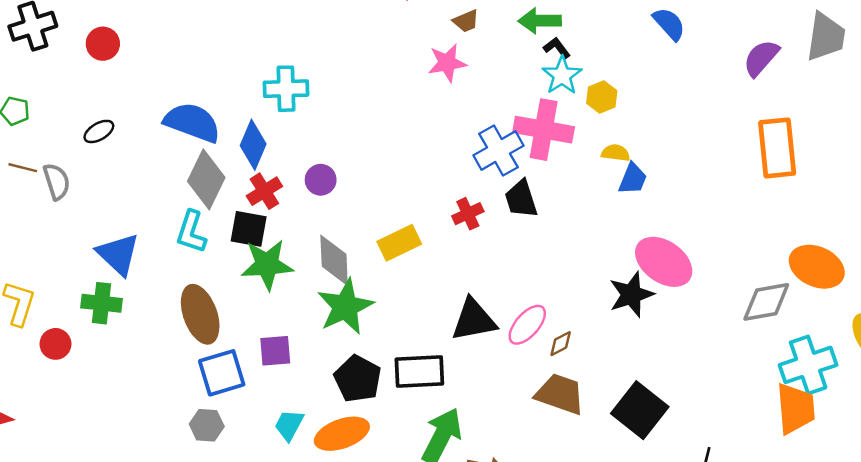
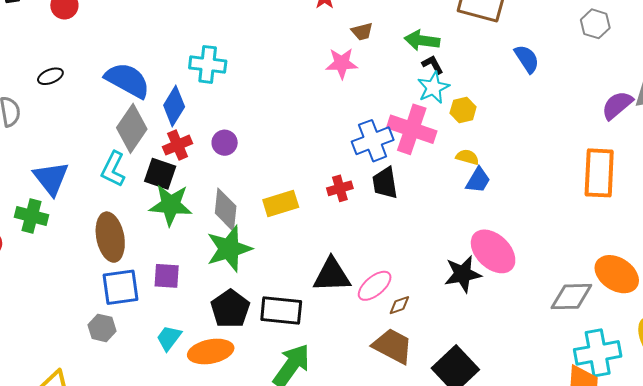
purple semicircle: (761, 58) -> (617, 105), moved

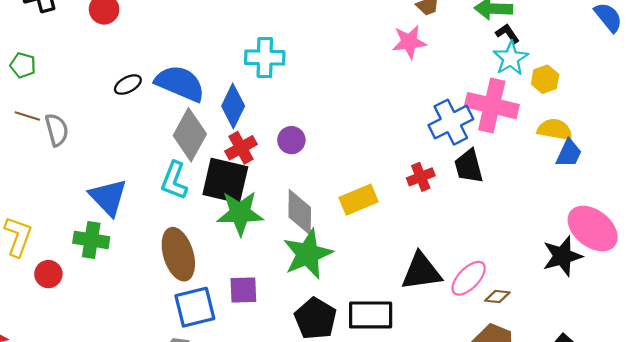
black ellipse: (50, 76) -> (128, 85), moved
yellow semicircle: (467, 157) -> (555, 129), size x1.4
black square: (160, 174) -> (225, 181), size x1.4
brown diamond: (399, 305) -> (497, 296), turned 30

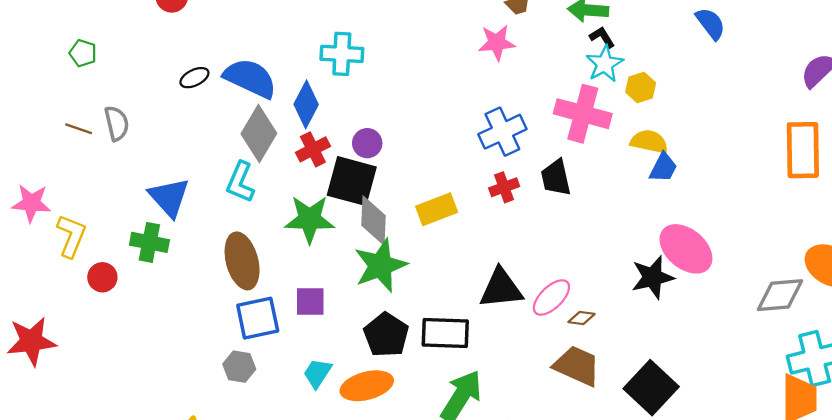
brown line: (27, 116) -> (79, 129), moved
blue cross: (451, 122) -> (502, 132), moved
black square: (225, 181) -> (352, 181), moved

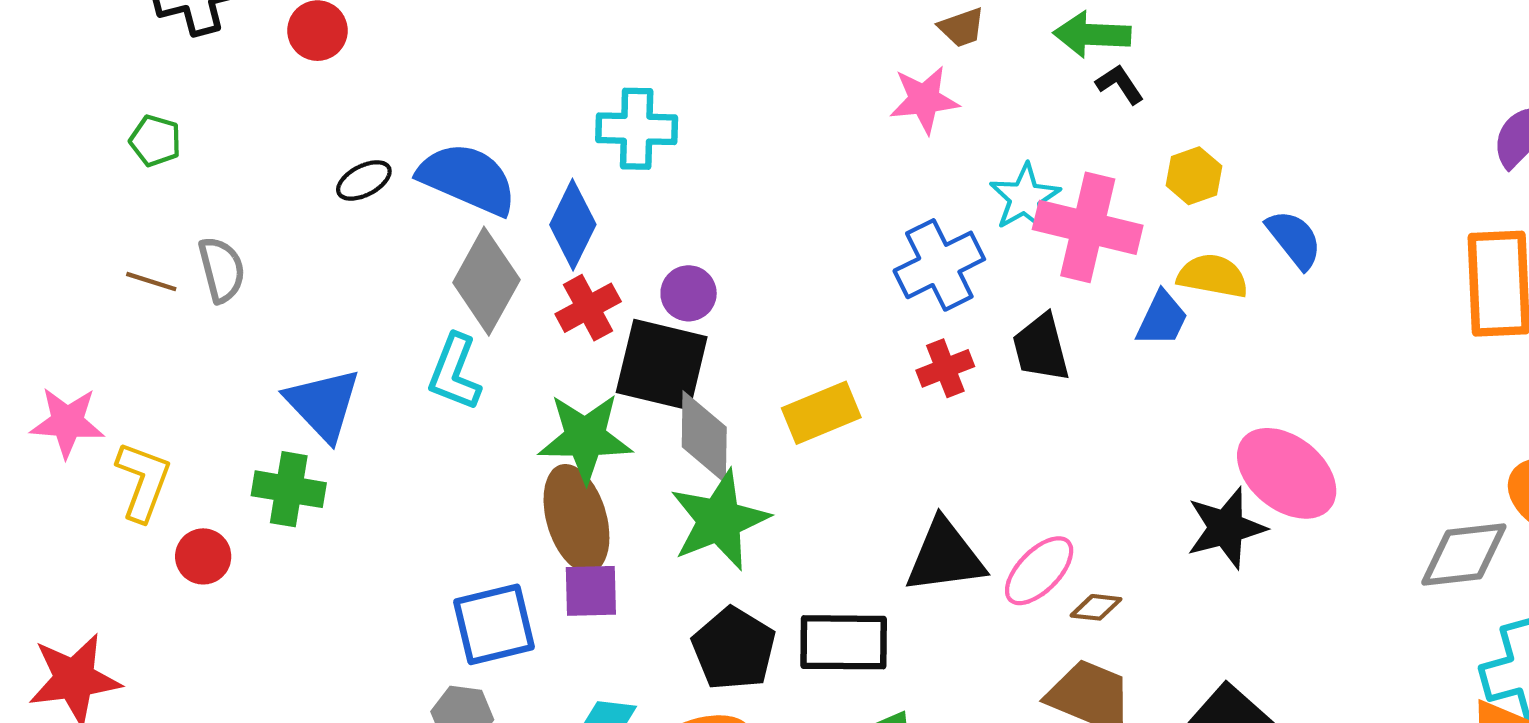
blue semicircle: (711, 24) -> (1294, 239), moved
cyan star: (605, 64) -> (1025, 198), moved
blue trapezoid: (663, 168) -> (1162, 319), moved
brown ellipse: (242, 261) -> (576, 518), moved

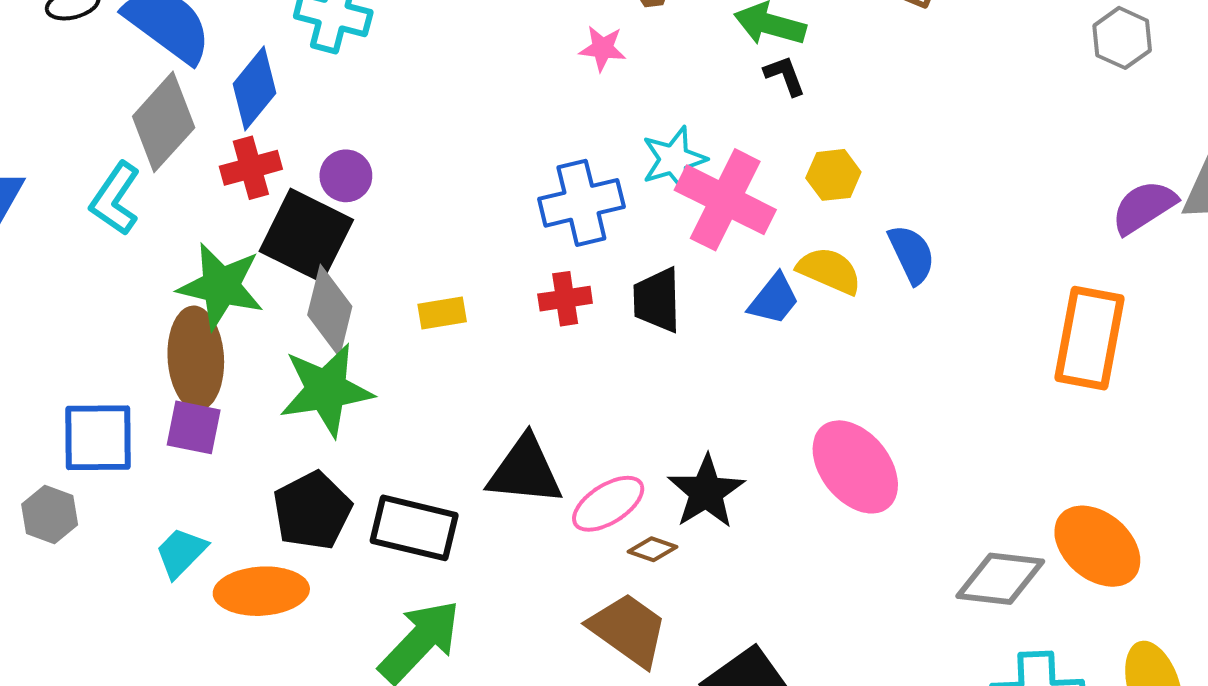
pink star: (924, 100) -> (602, 48), size x0.7
yellow rectangle: (821, 413) -> (442, 313), size x0.7
black star: (1226, 528) -> (706, 492), moved, turned -30

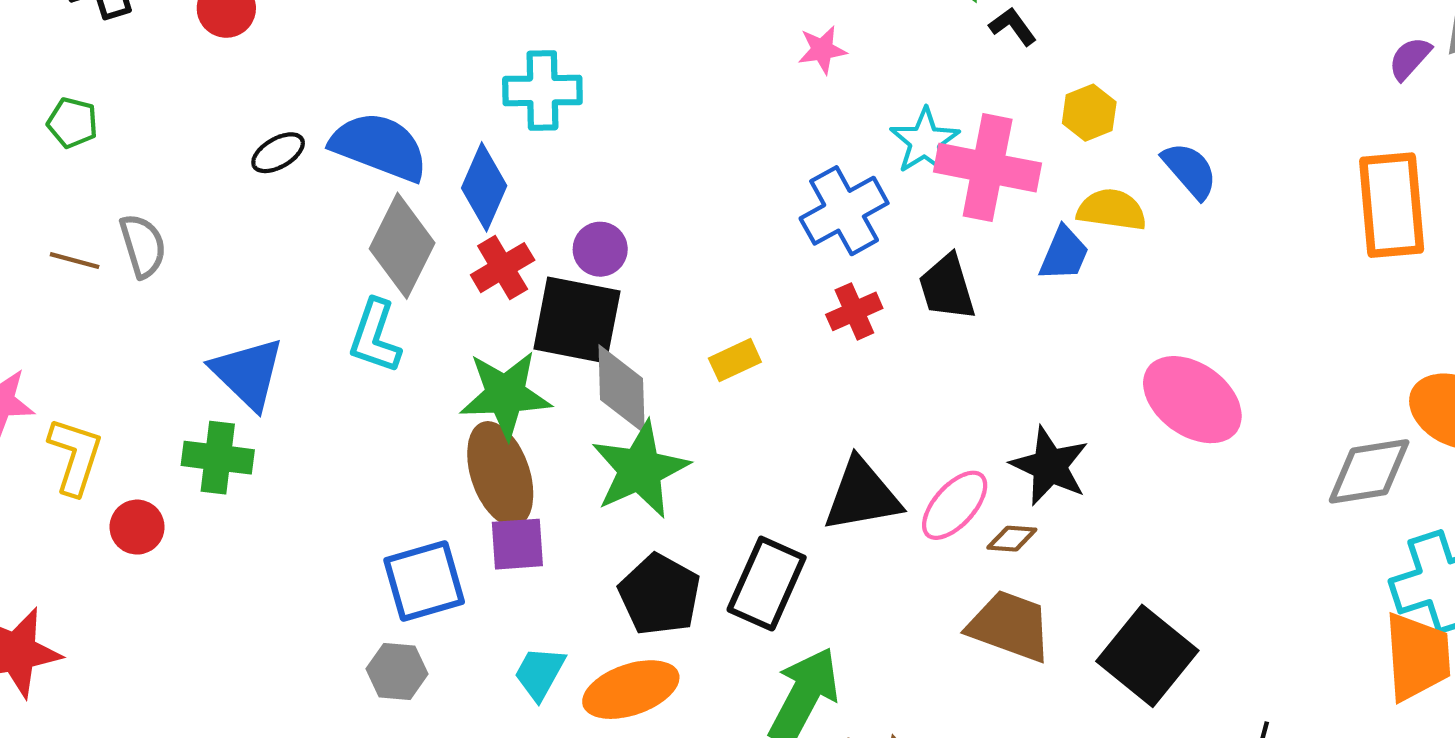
purple semicircle: (1144, 207) -> (1410, 58), size x0.7
black rectangle: (414, 528) -> (767, 584), turned -64

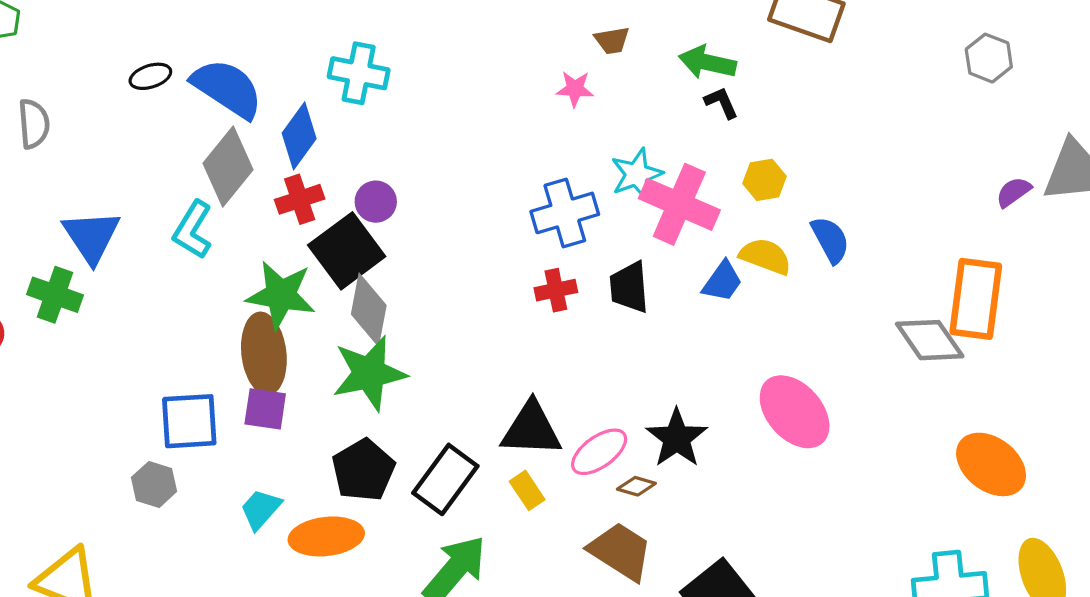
black square: (577, 320) -> (347, 251), turned 30
yellow rectangle: (735, 360) -> (527, 490), moved, turned 69
gray diamond: (1369, 471) -> (930, 340), moved, turned 52

